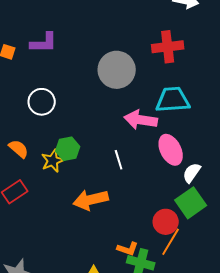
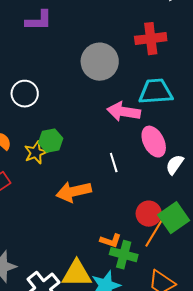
purple L-shape: (44, 43) -> (39, 21), moved
white line: (119, 160) -> (114, 163), moved
green square: (191, 203) -> (174, 218), moved

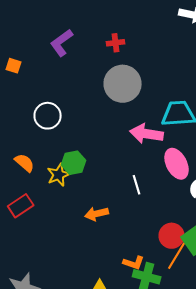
purple L-shape: (39, 21) -> (62, 43), turned 144
red cross: (151, 39) -> (116, 43), moved, size x0.6
orange arrow: (74, 192) -> (97, 214), size x0.7

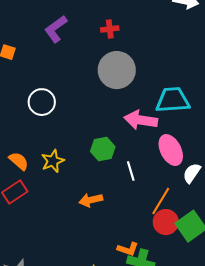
orange semicircle: (25, 163) -> (19, 161), moved
green hexagon: (74, 163) -> (103, 149), moved
orange line: (177, 256) -> (161, 201), moved

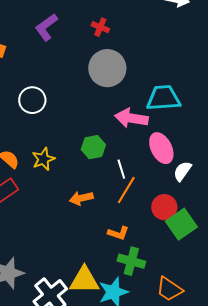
red cross: (110, 29) -> (100, 27), turned 30
orange line: (161, 201) -> (126, 190), moved
red circle: (166, 222) -> (164, 207), moved
orange L-shape: (128, 249) -> (118, 233), moved

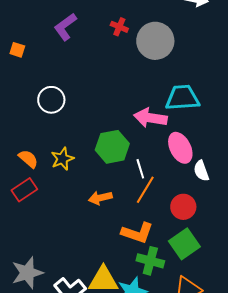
gray circle: (107, 68) -> (155, 41), moved
green hexagon: (93, 147) -> (112, 147), size x1.4
white semicircle: (182, 171) -> (201, 171), turned -55
green square: (181, 224) -> (184, 244), moved
orange L-shape: (118, 233) -> (137, 233), size x1.5

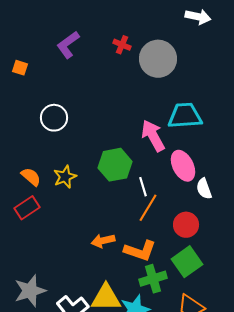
pink arrow: (150, 118) -> (153, 136), turned 52
orange arrow: (100, 198) -> (103, 241), moved
green cross: (150, 261) -> (153, 279), turned -32

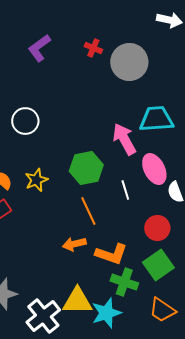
white line: (143, 187) -> (125, 190), moved
orange line: (148, 208) -> (88, 211), moved, turned -56
green cross: (153, 279) -> (124, 282), turned 36

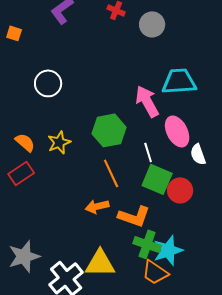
gray circle: (129, 62) -> (152, 24), size x0.7
green square: (158, 265) -> (157, 179), moved, turned -32
orange trapezoid: (162, 310) -> (155, 272), moved
cyan star: (106, 313) -> (168, 250), moved

